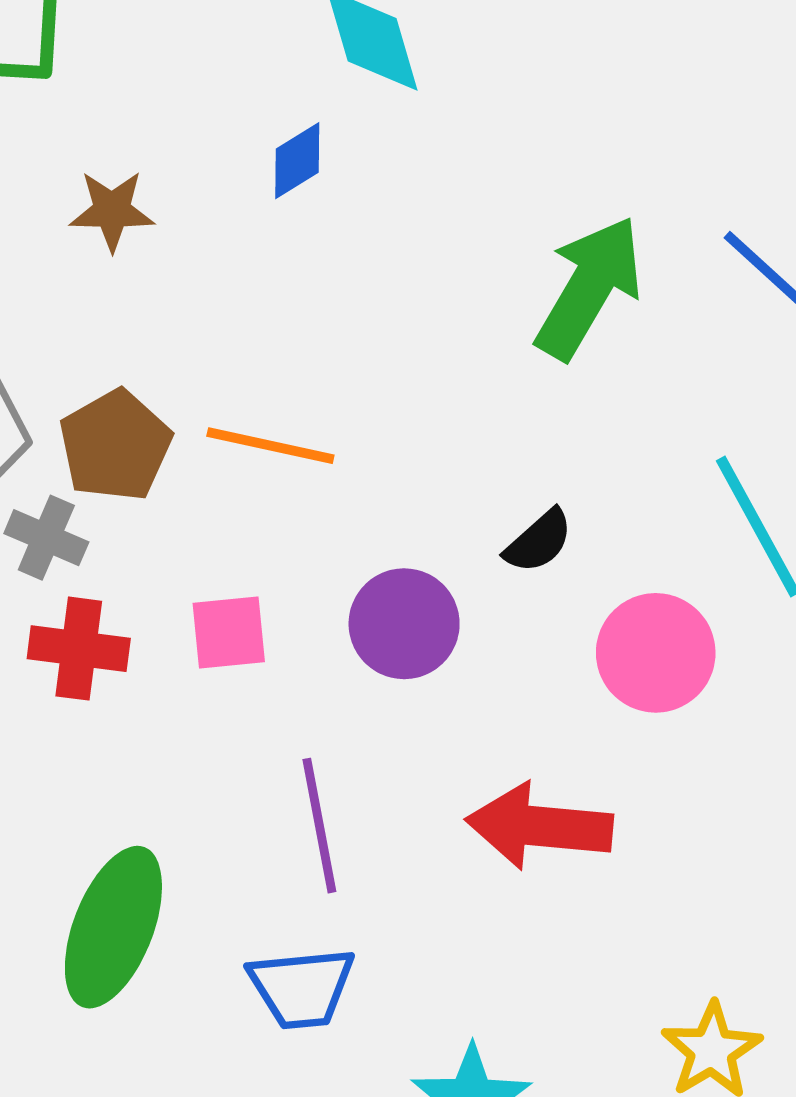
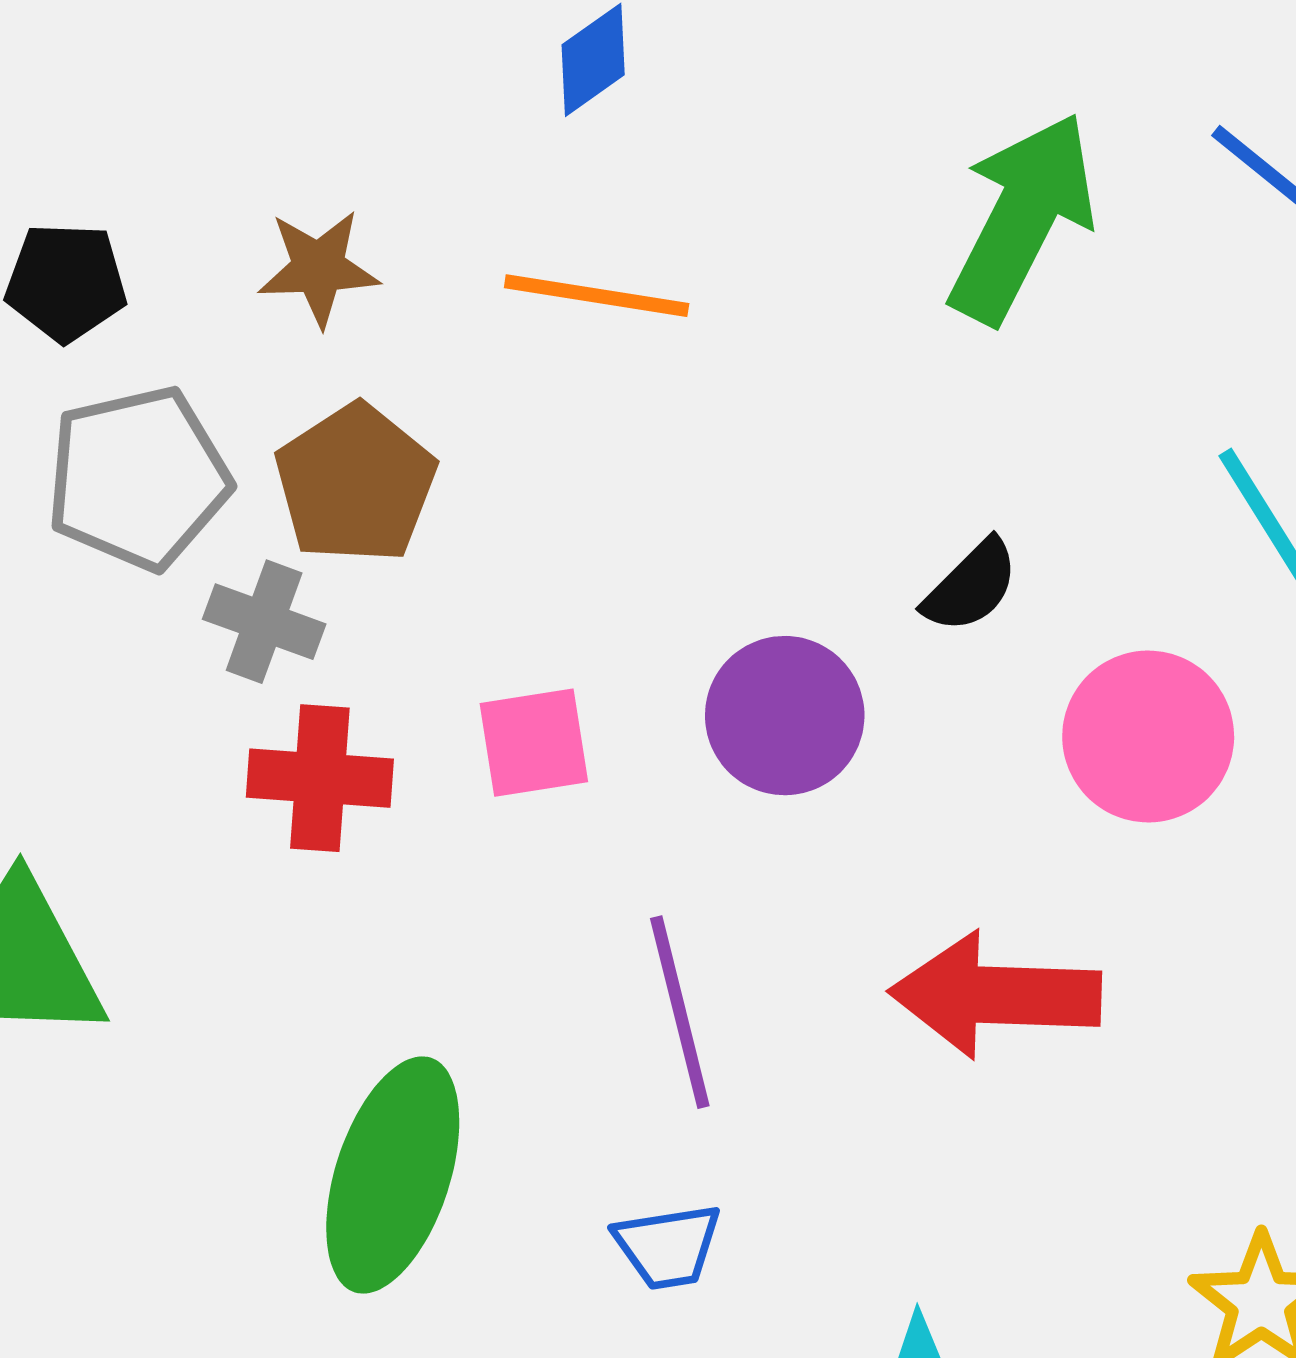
brown star: (112, 211) -> (319, 268), moved
orange line: (270, 446) -> (597, 296), moved
blue trapezoid: (302, 988) -> (668, 1246), size x0.7

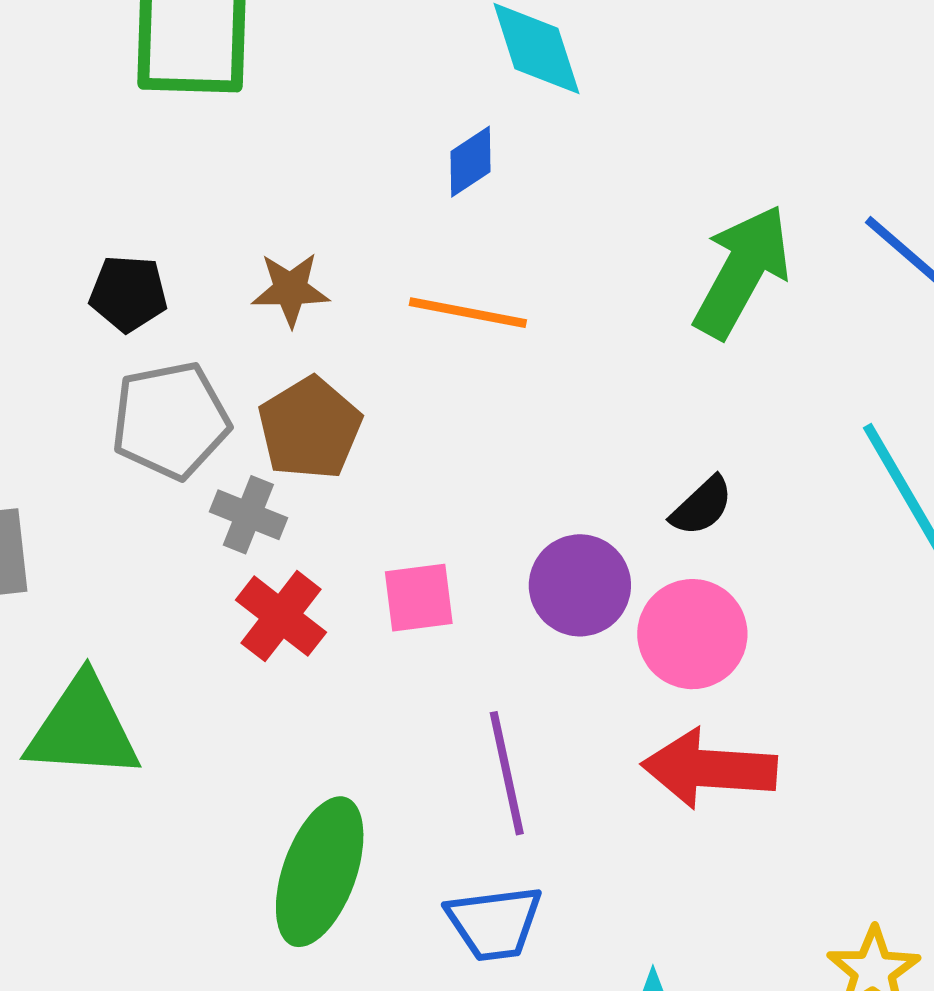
pink circle: (1148, 736) -> (692, 634), moved
red cross: (320, 778) -> (281, 616), turned 32
blue trapezoid: (668, 1246) -> (494, 923), size x1.4

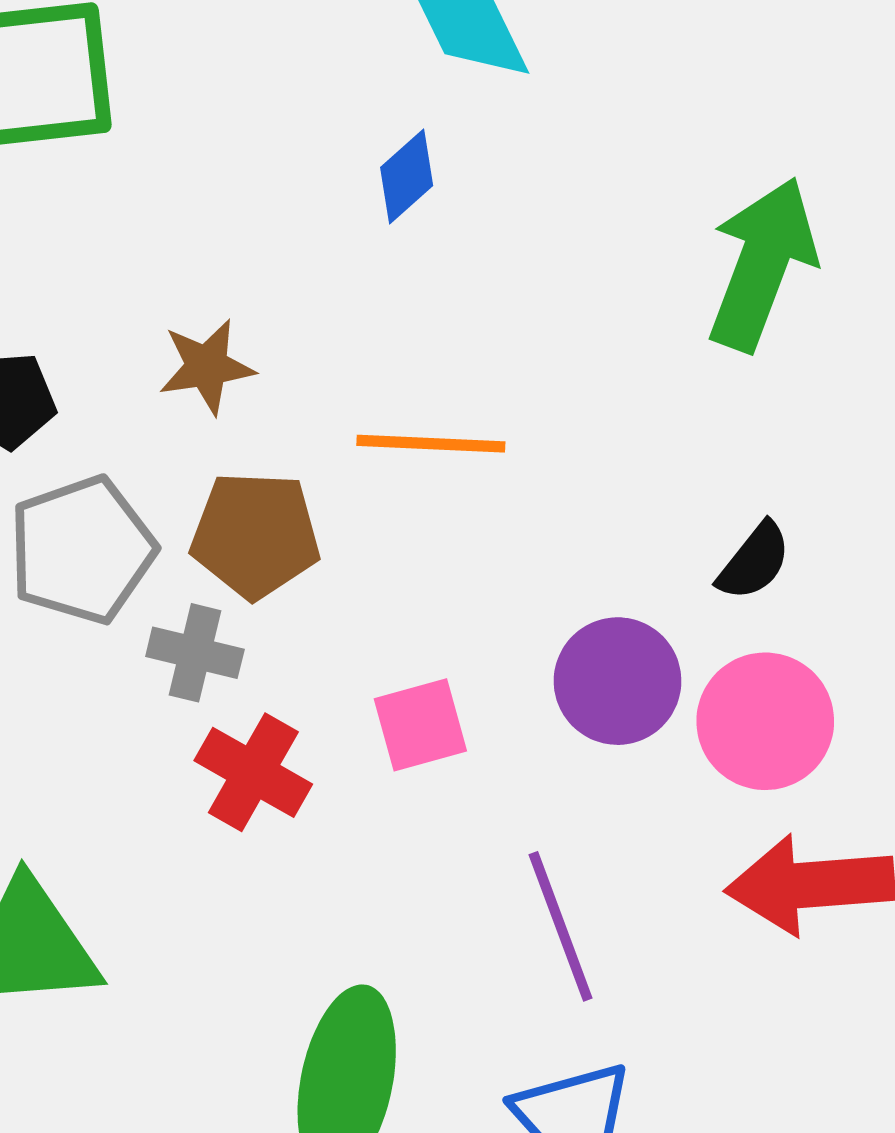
orange line: (468, 313) -> (431, 444), moved
brown pentagon: (310, 428) -> (255, 535), turned -30

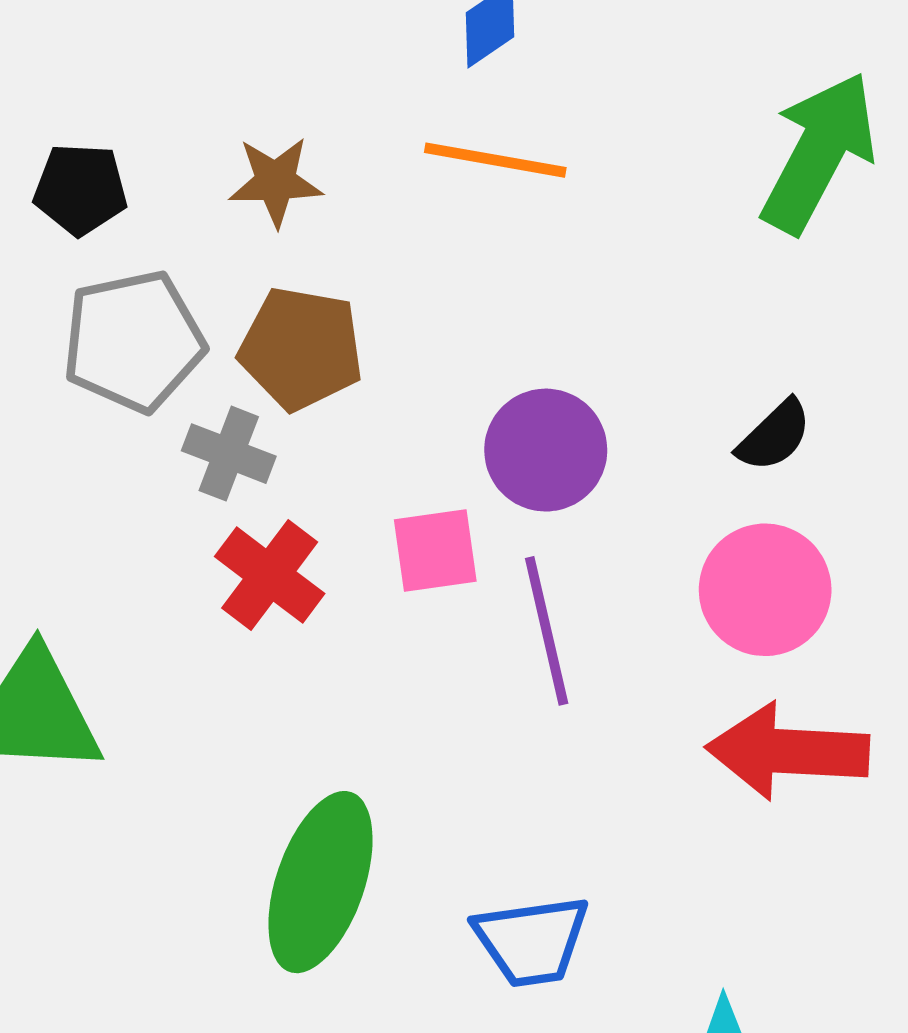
orange line: (431, 444) -> (495, 160), moved
purple circle: (618, 681) -> (546, 450), moved
purple line: (561, 926) -> (547, 631), moved

